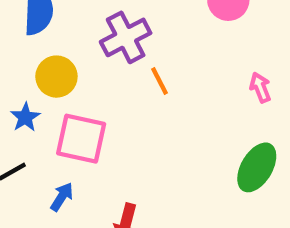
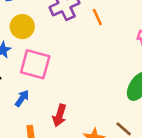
orange line: (159, 81) -> (97, 17), moved

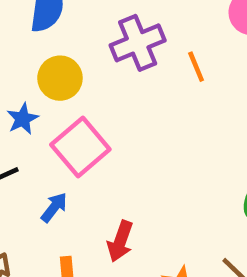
pink square: (35, 64) -> (80, 147), turned 32

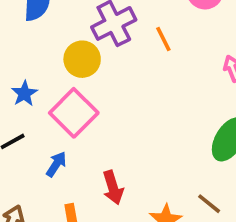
yellow circle: (60, 78) -> (82, 59), moved
red arrow: (120, 241) -> (113, 188), turned -32

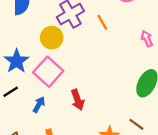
blue star: (24, 94) -> (16, 61), size x1.5
red arrow: (113, 188) -> (78, 100), moved

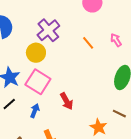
orange line: (102, 22) -> (88, 43), moved

